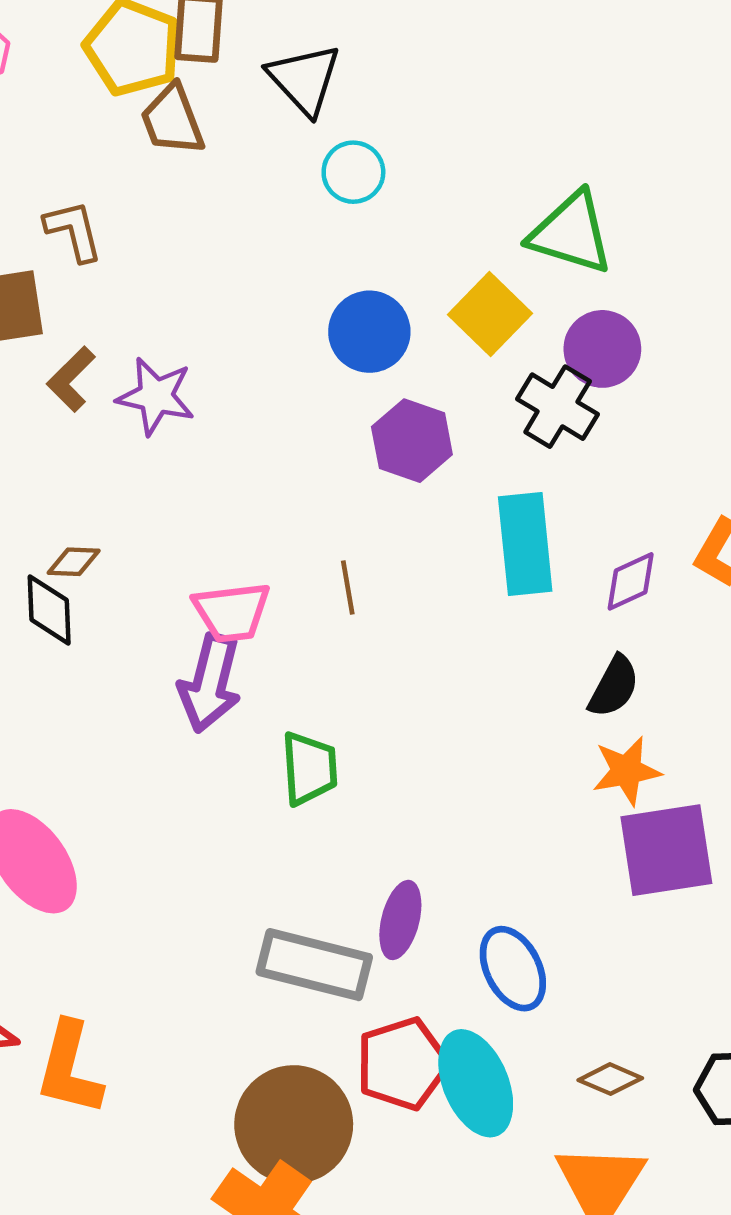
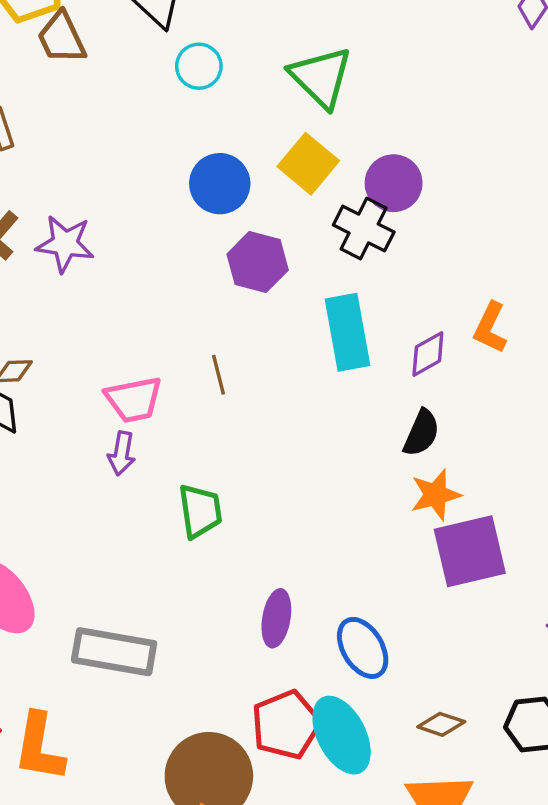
green triangle: (571, 233) -> (321, 77), moved, turned 32
purple arrow: (210, 683) -> (122, 453), size x0.6
gray rectangle: (314, 965) -> (114, 652), moved

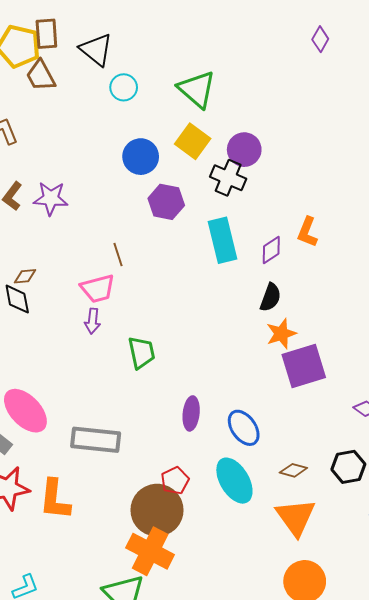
brown line: (218, 375) -> (118, 255), moved
red pentagon: (286, 725) -> (175, 481), moved, size x0.7

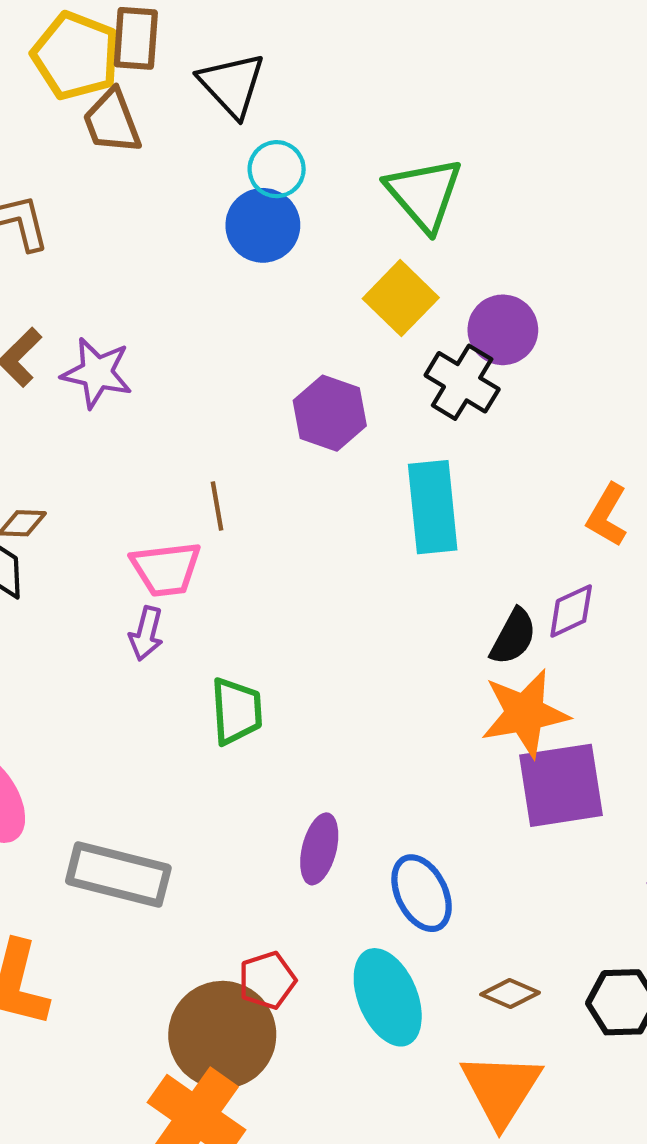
blue circle: (141, 157) -> (263, 225), moved
purple diamond: (271, 250) -> (571, 611), moved
orange star: (281, 334) -> (525, 713), size x1.4

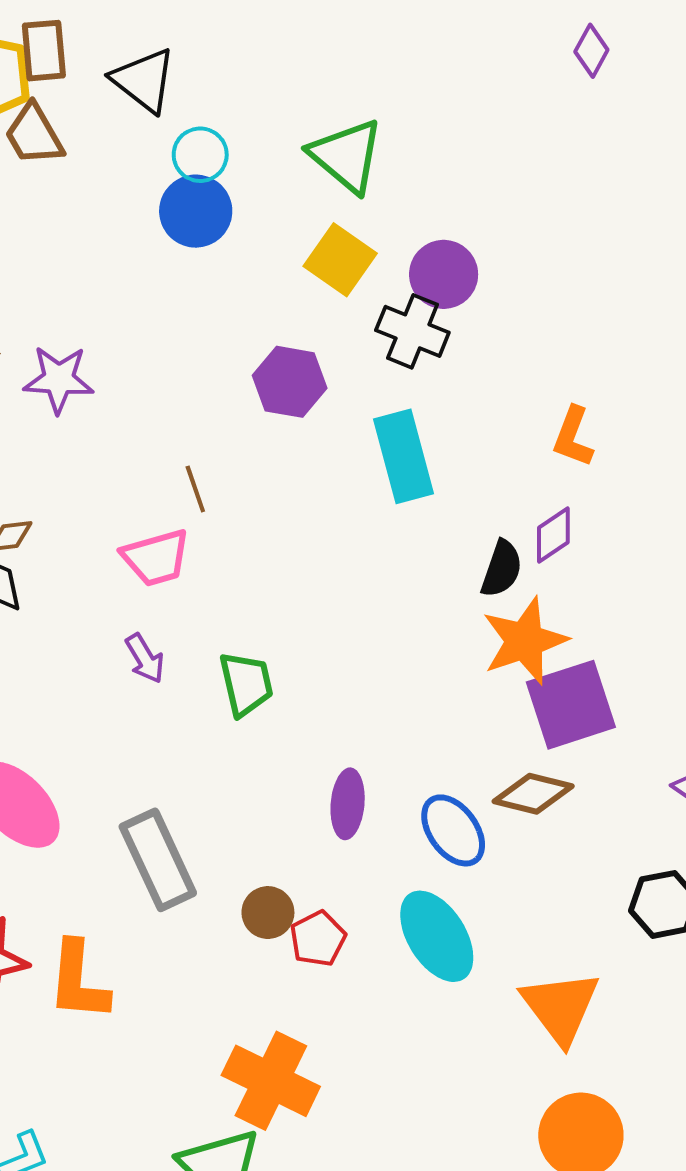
purple arrow: (146, 634) -> (145, 658), moved, turned -36
gray rectangle: (118, 875) -> (158, 860), turned 60
brown diamond: (510, 994) -> (533, 794), moved, size x1.4
brown circle: (222, 1035) -> (268, 913), moved, size x0.5

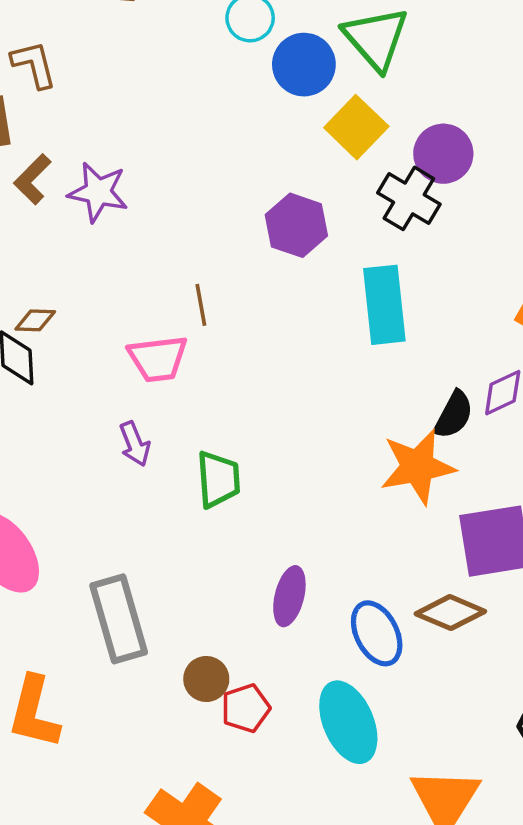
blue circle: (196, 211) -> (304, 65), moved
orange star: (525, 641) -> (418, 467), moved

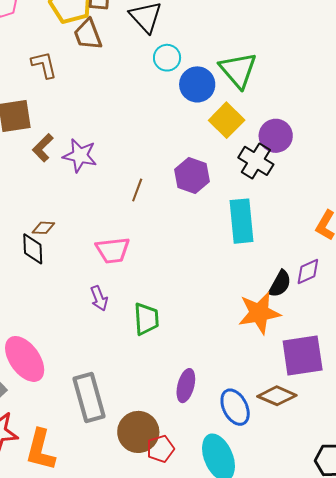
brown L-shape: (34, 64) -> (44, 65), moved
brown line: (201, 305) -> (137, 190), moved, turned 30
brown circle: (206, 679) -> (138, 432), size x1.6

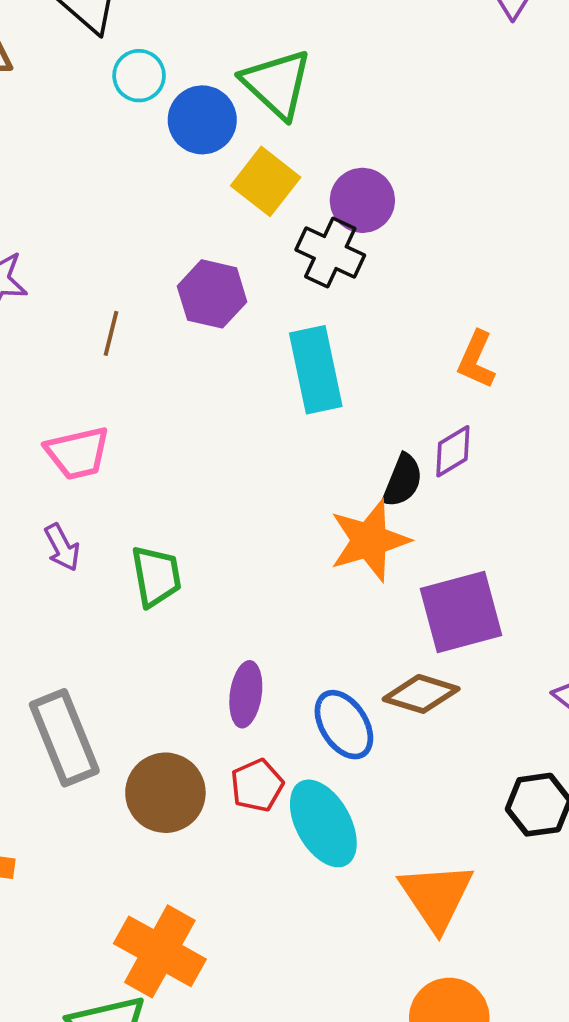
red pentagon: (160, 449) -> (257, 785), moved

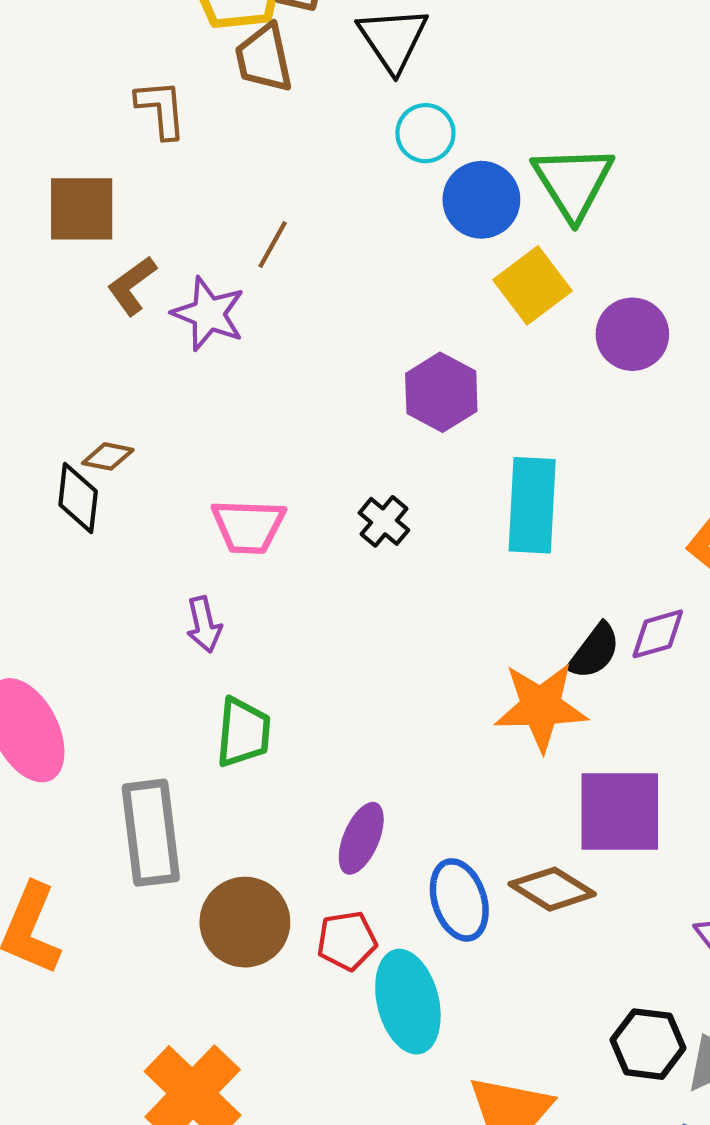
black cross: (330, 252) -> (384, 521), moved, size x0.7
brown line: (111, 333) -> (273, 244), moved
green trapezoid: (156, 576) -> (243, 732), moved

